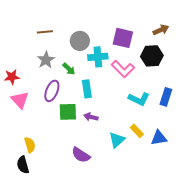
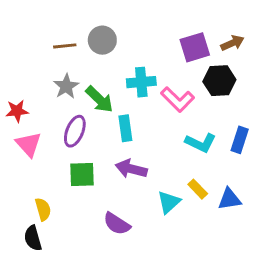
purple square: (123, 38) -> (195, 47), moved, turned -30
gray circle: (80, 41) -> (102, 40), moved
green arrow: (69, 69) -> (99, 99), size x1.5
green square: (68, 112) -> (82, 175), moved
purple arrow: (91, 117) -> (131, 169), size x1.5

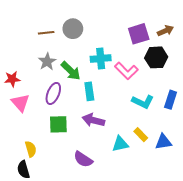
cyan triangle: (169, 202) -> (120, 144), turned 30

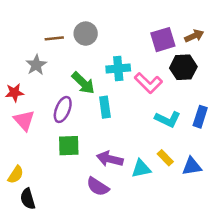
gray star: (47, 62) -> (36, 65), moved
purple arrow: (93, 120) -> (110, 159), moved
yellow semicircle: (31, 149) -> (16, 175), moved, turned 49

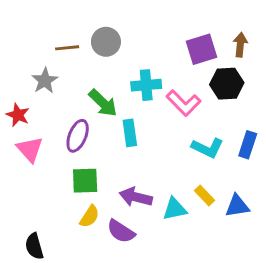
brown arrow: (194, 36) -> (240, 45), turned -60
red star: (14, 93) -> (18, 115), turned 30
yellow semicircle: (16, 175) -> (90, 216), moved

